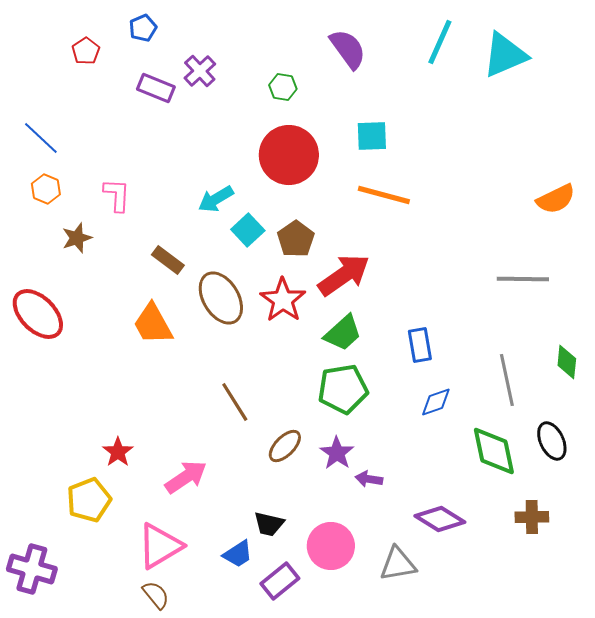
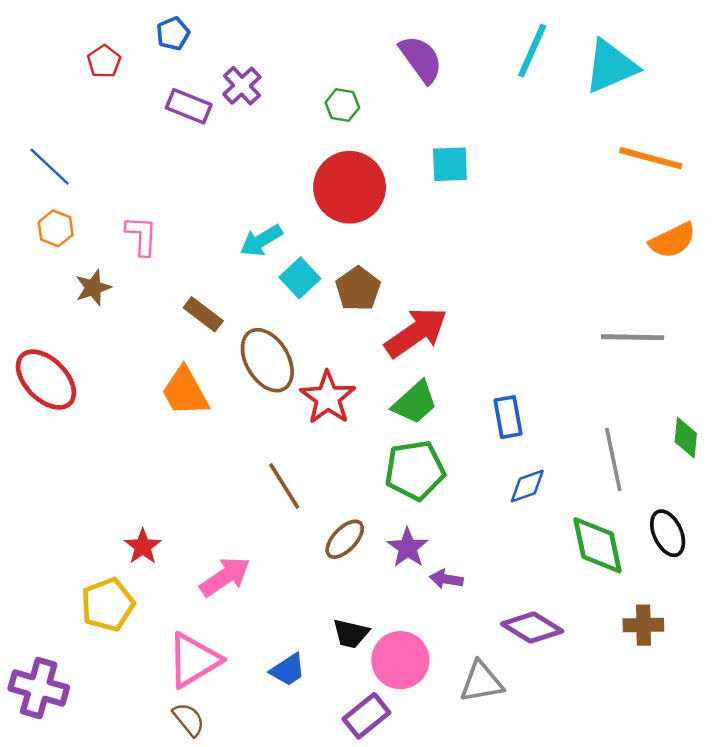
orange line: (384, 195) -> (651, 158), moved
red star: (283, 300) -> (328, 398), moved
black trapezoid: (269, 524) -> (351, 634), moved
purple rectangle: (280, 581) -> (366, 716), moved

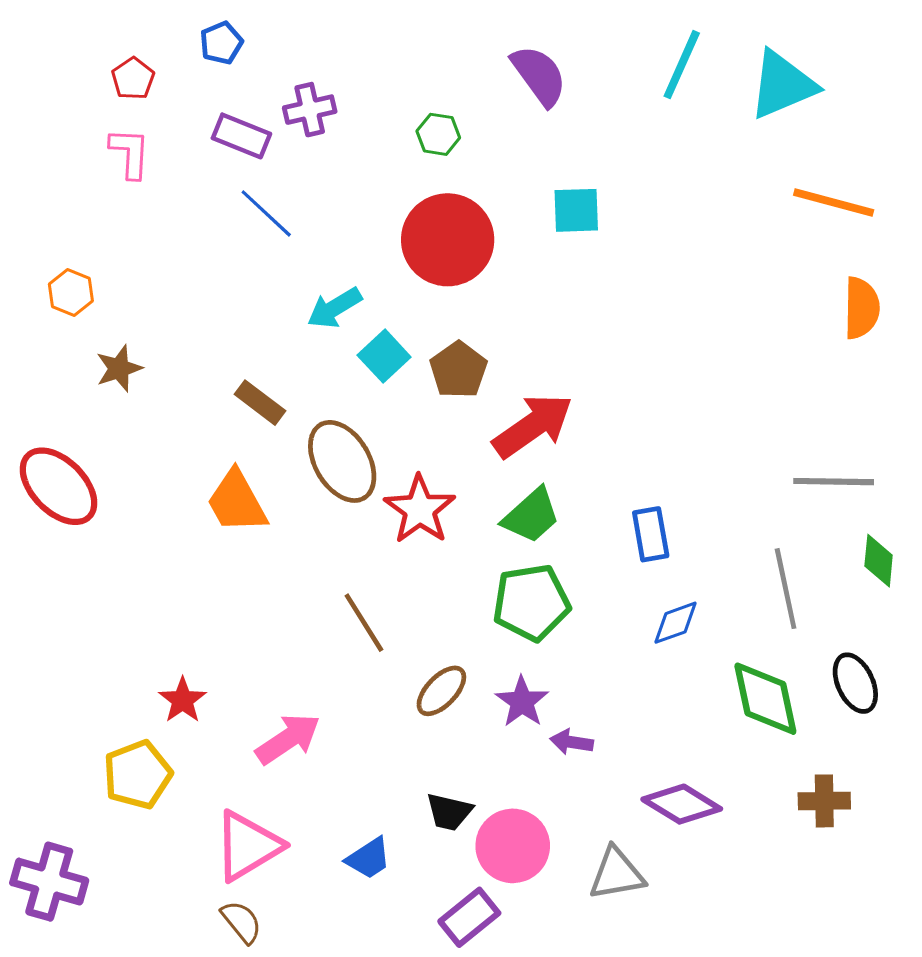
purple cross: (242, 86) -> (310, 110), turned 30
blue line: (50, 167) -> (266, 213), moved
pink L-shape: (142, 236) -> (130, 153), moved
orange semicircle: (672, 240) -> (862, 308), turned -63
gray line: (633, 337) -> (834, 482), moved

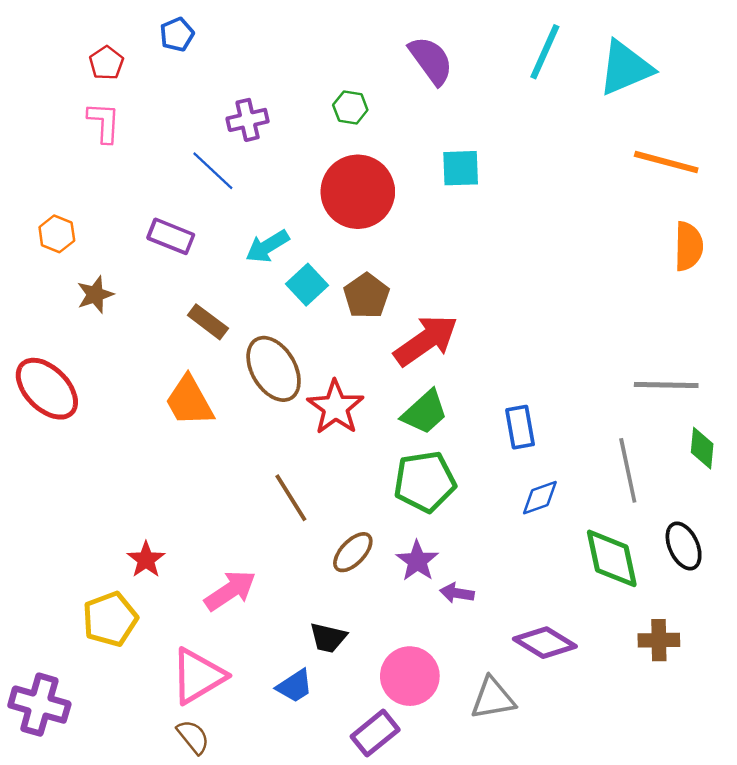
purple cross: (310, 110) -> (248, 120), moved
purple rectangle: (241, 136) -> (171, 236), moved
black trapezoid: (449, 812) -> (328, 638), moved

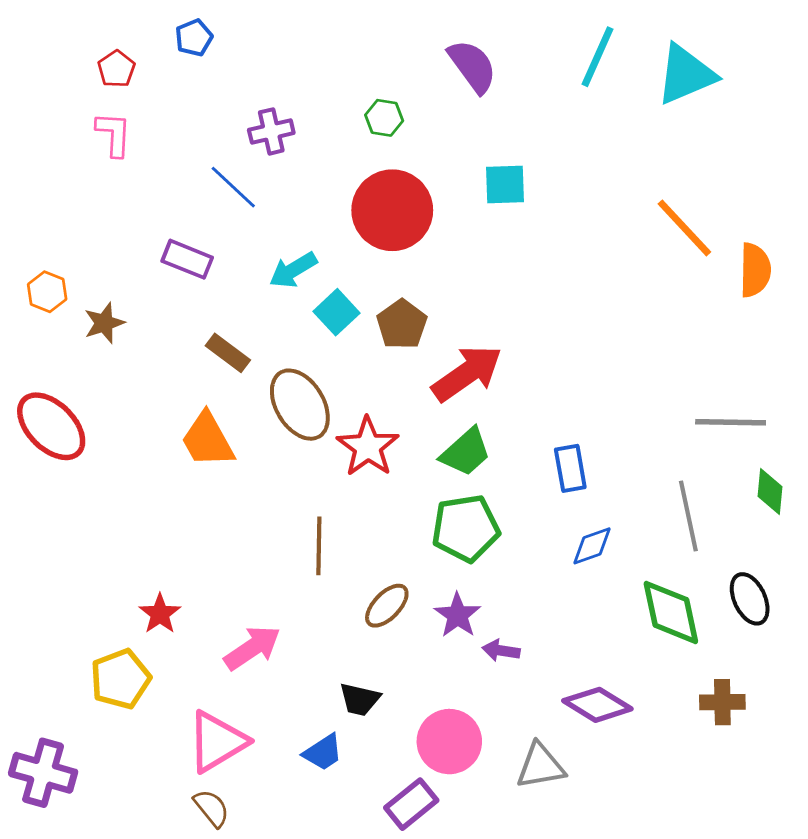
orange line: (666, 162) -> (684, 228), moved, turned 32
orange hexagon: (57, 234) -> (47, 292), moved
brown line: (291, 498) -> (319, 546), turned 33

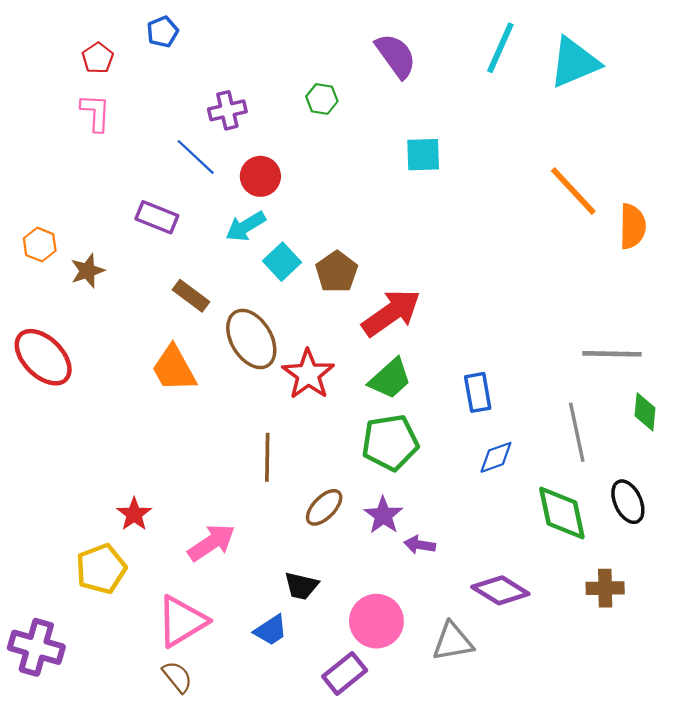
red circle: (392, 210) -> (260, 176), moved, size x0.6

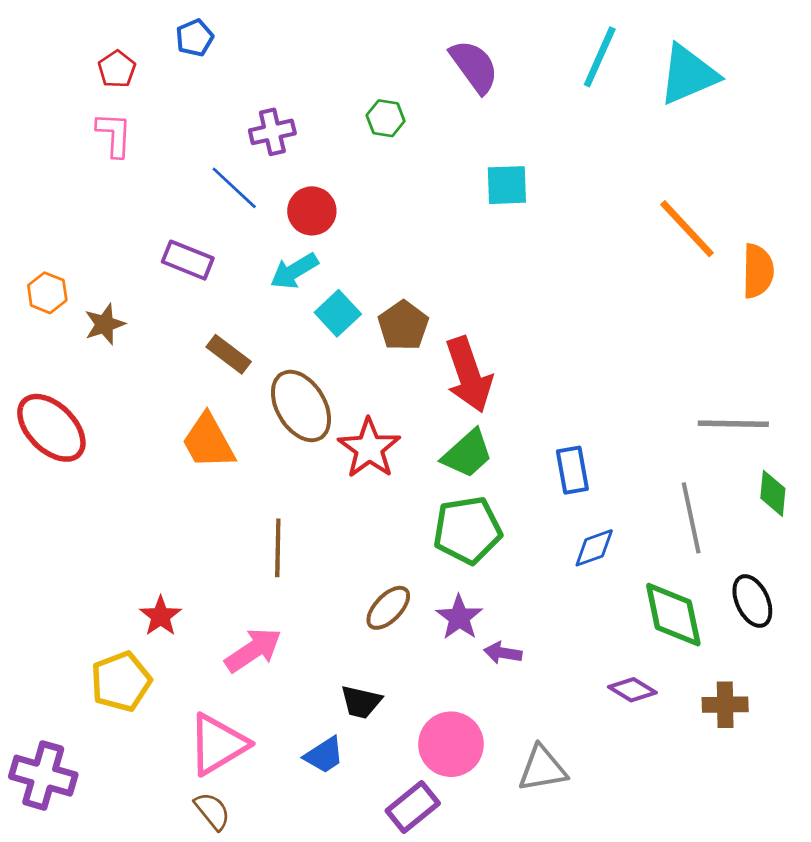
red arrow: (391, 313) -> (469, 375), turned 106
brown line: (267, 457) -> (278, 548), moved
purple diamond: (500, 590) -> (632, 690), moved, size x0.7

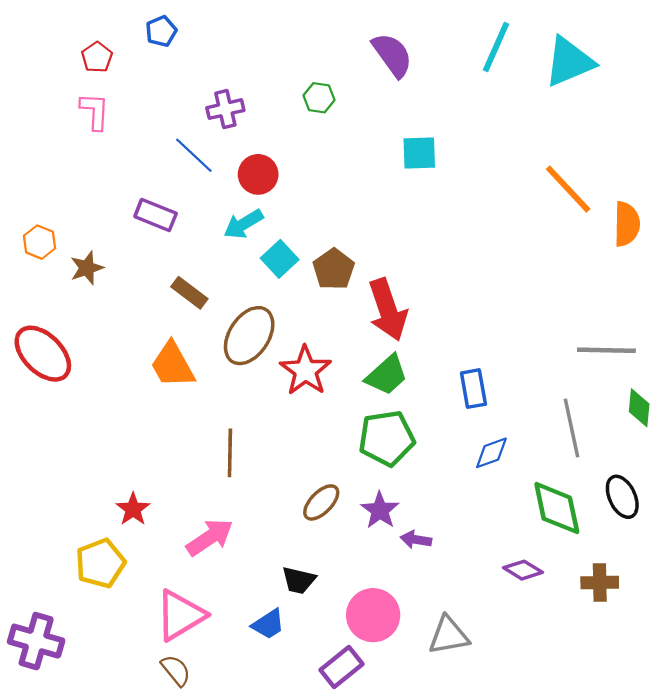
brown ellipse: (301, 406) -> (249, 336), turned 64

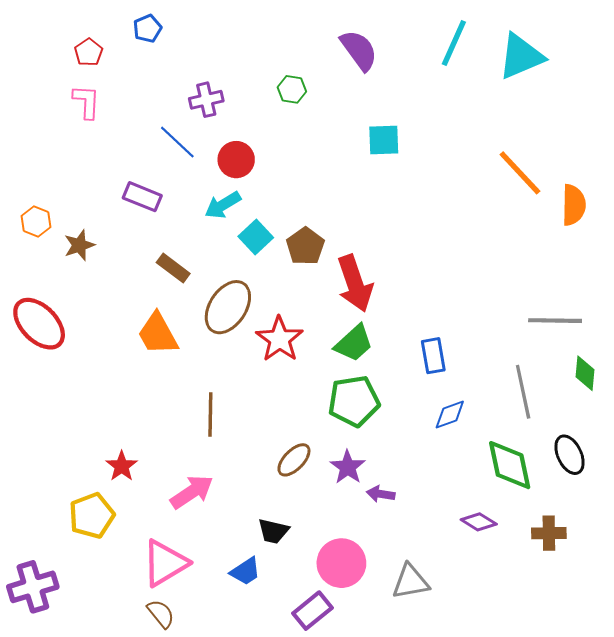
purple cross: (36, 641) -> (33, 587), turned -33

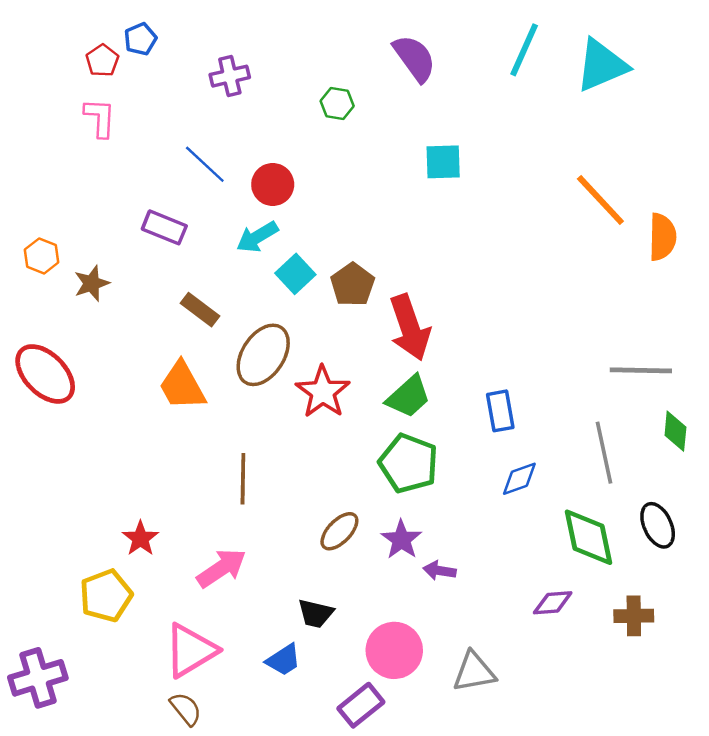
blue pentagon: (147, 29) -> (140, 39), moved
purple cross: (206, 100) -> (230, 76), moved
green pentagon: (354, 401) -> (409, 463), turned 30
purple diamond: (479, 522) -> (553, 603), turned -36

